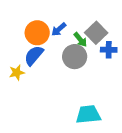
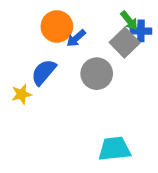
orange circle: (37, 33) -> (57, 26), moved
green arrow: (80, 40) -> (129, 21), moved
blue cross: (109, 50) -> (141, 31), moved

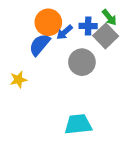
blue cross: (141, 31) -> (88, 26), moved
blue semicircle: (44, 72) -> (40, 45), moved
cyan trapezoid: (114, 149) -> (78, 124), moved

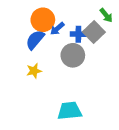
green arrow: (109, 17) -> (106, 15), moved
blue cross: (88, 26) -> (78, 34), moved
yellow star: (18, 80) -> (34, 71), moved

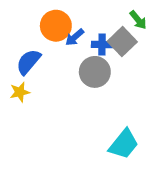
blue semicircle: (35, 40) -> (28, 62), moved
yellow star: (34, 71) -> (20, 92), moved
cyan trapezoid: (69, 111) -> (124, 144), moved, turned 135

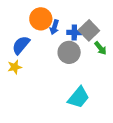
green arrow: (138, 20) -> (100, 48), moved
blue arrow: (75, 37) -> (54, 27), turned -32
cyan trapezoid: (124, 144) -> (78, 97), moved

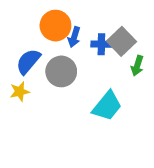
green arrow: (100, 48) -> (137, 66), turned 56
gray circle: (69, 52) -> (61, 71), moved
cyan trapezoid: (78, 97) -> (107, 106), moved

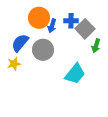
blue cross: (101, 44) -> (71, 21), moved

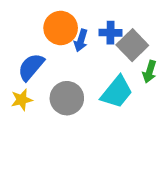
gray circle: (43, 50) -> (67, 98), moved
cyan trapezoid: (75, 74) -> (117, 92), moved

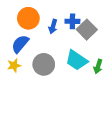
orange circle: (61, 28) -> (28, 18), moved
green arrow: (149, 72) -> (98, 66), moved
cyan trapezoid: (117, 92) -> (77, 60), turned 85

